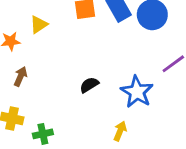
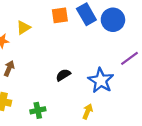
green cross: (43, 134) -> (38, 110), moved

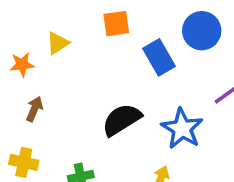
blue rectangle: (86, 14) -> (159, 57), moved
black semicircle: (63, 75) -> (122, 120), size x1.6

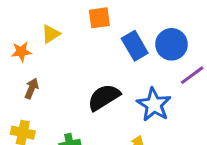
blue circle: (202, 31) -> (172, 44), moved

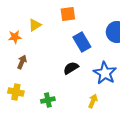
blue rectangle: (135, 46) -> (82, 42), moved
black semicircle: (104, 97) -> (71, 68), size x0.7

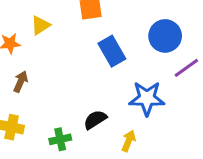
black semicircle: (71, 68) -> (95, 120), moved
blue star: (105, 73) -> (147, 98), turned -30

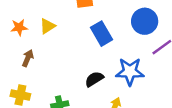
yellow triangle: (40, 25) -> (47, 26), moved
black semicircle: (95, 120) -> (94, 79), moved

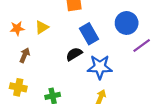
blue star: (130, 72) -> (100, 67), moved
black semicircle: (94, 79) -> (74, 54), moved

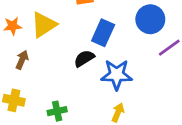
yellow triangle: (42, 27) -> (44, 25), size x1.5
blue rectangle: (89, 34) -> (103, 33), turned 54

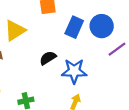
blue rectangle: (103, 33) -> (74, 27), moved

